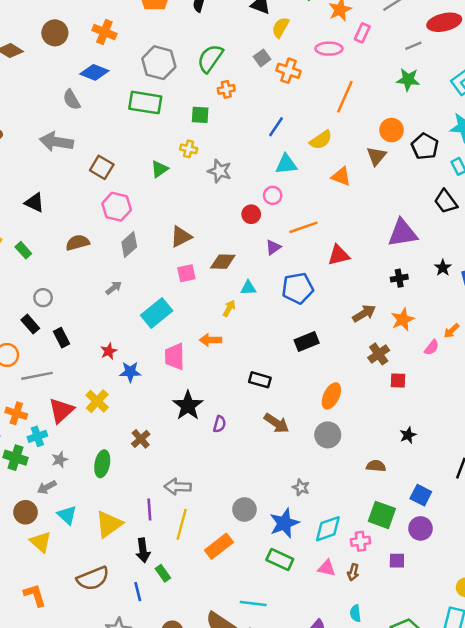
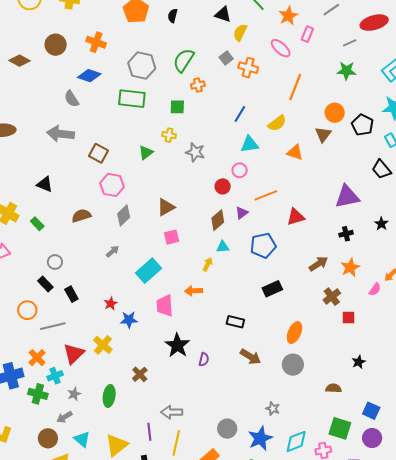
pink ellipse: (329, 49) -> (281, 48), turned 45
brown diamond: (223, 262) -> (218, 220), moved, turned -40
orange cross: (16, 413) -> (37, 358), turned 30

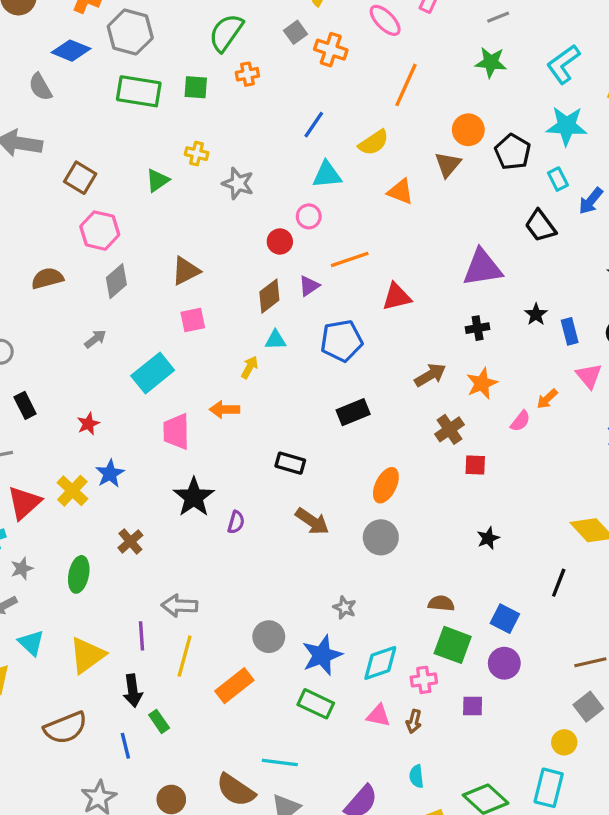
gray hexagon: (142, 66) -> (130, 32), moved
green square: (177, 107) -> (196, 87), moved
blue star: (129, 320) -> (110, 474), moved, turned -30
brown semicircle: (333, 388) -> (441, 603), moved

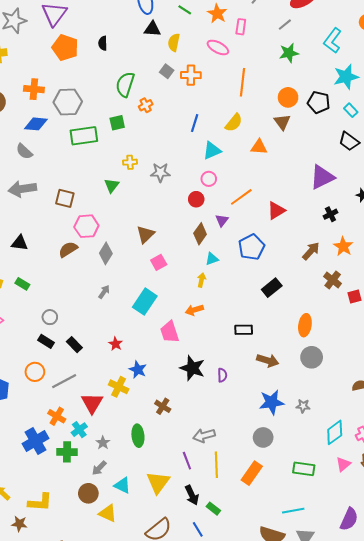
brown semicircle: (47, 278) -> (68, 249), moved
blue star: (322, 655) -> (272, 402), moved, turned 30
pink triangle: (378, 716) -> (343, 464), turned -35

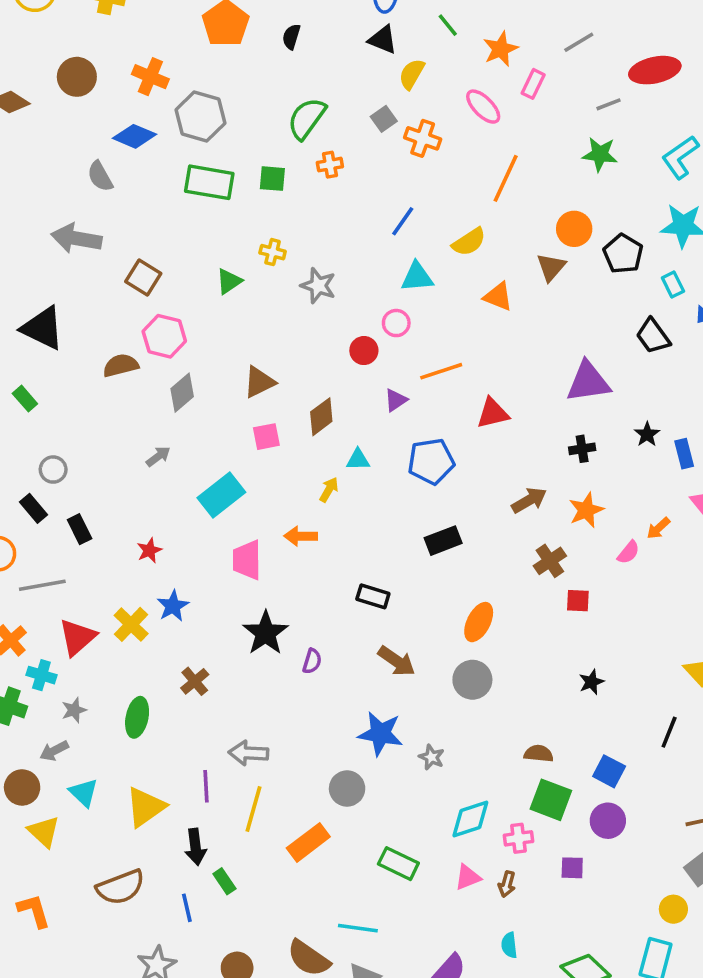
brown diamond: (200, 234) -> (321, 417), moved
black triangle: (20, 243) -> (43, 328), size x1.5
cyan cross: (79, 430) -> (41, 675), turned 35

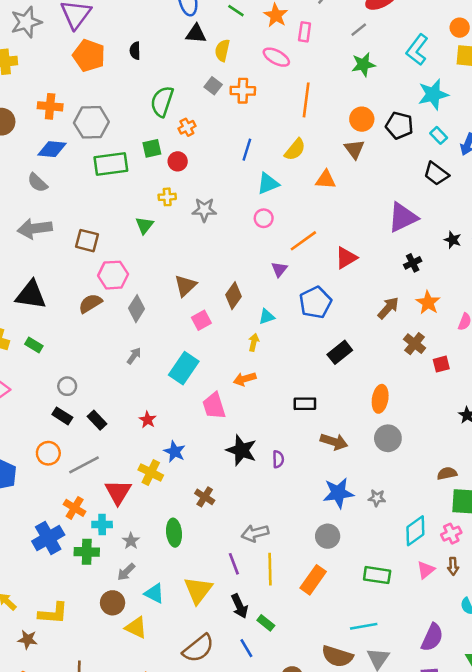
red circle: (364, 351) -> (178, 161), moved

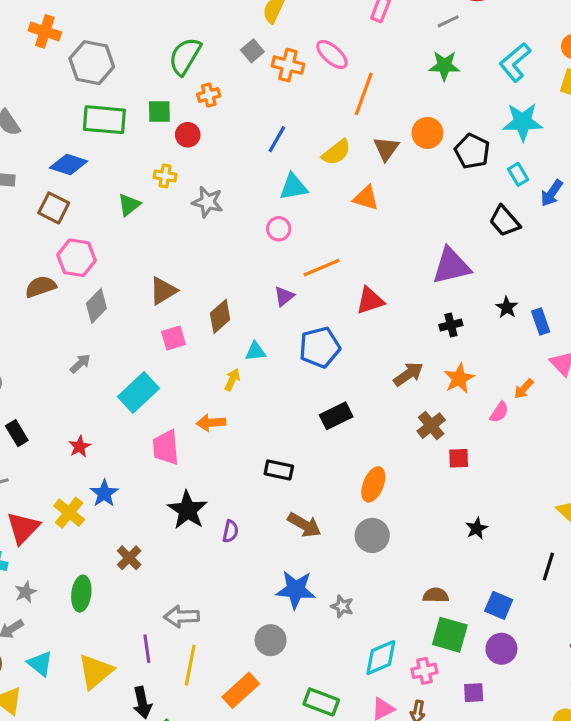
pink ellipse: (276, 57) -> (332, 54), moved
blue diamond: (52, 149) -> (69, 164), moved
brown triangle: (354, 149) -> (386, 149), moved

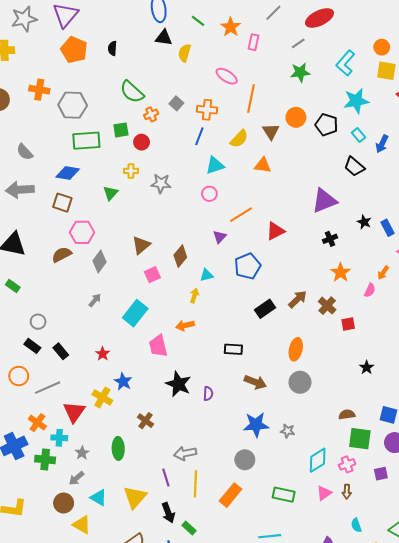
gray square: (252, 51) -> (176, 103), moved
green semicircle: (185, 56) -> (132, 92), turned -70
orange cross: (288, 65) -> (207, 110), moved
brown arrow: (408, 374) -> (298, 299), moved

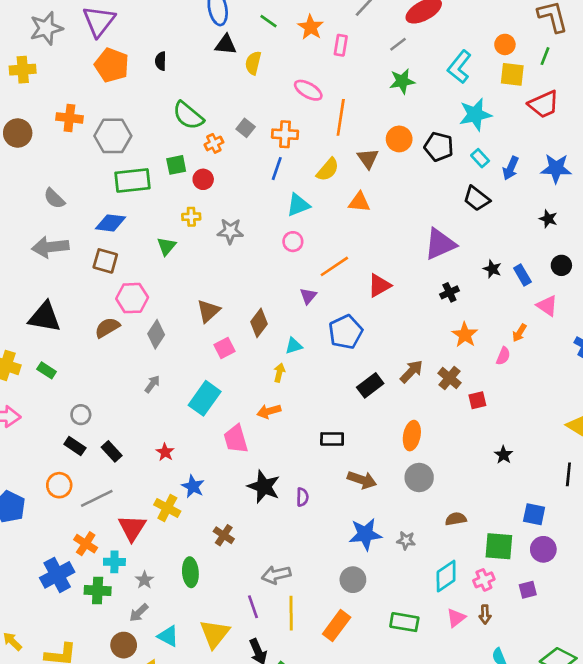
brown semicircle: (347, 415) -> (456, 519), moved

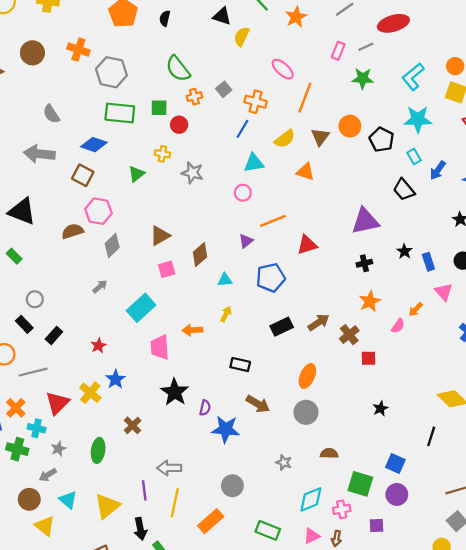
pink rectangle: (341, 45) -> (338, 51), moved
yellow arrow: (279, 373) -> (226, 314), moved
black rectangle: (112, 451) -> (54, 335), turned 72
blue star: (365, 534) -> (226, 429), moved

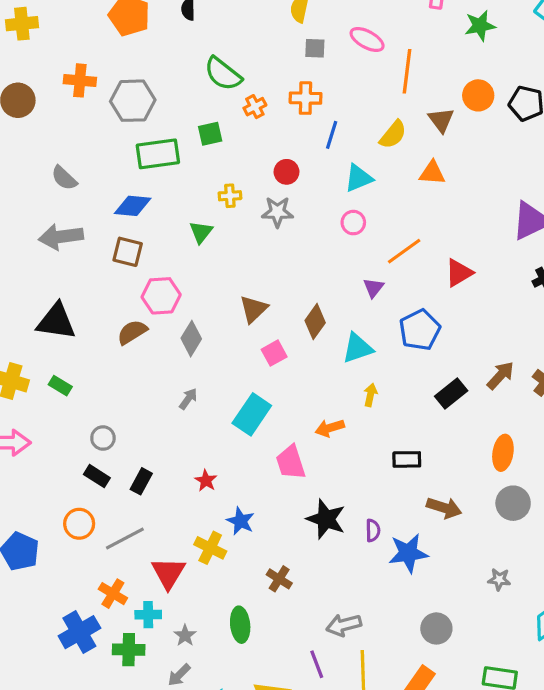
gray square: (224, 89) -> (315, 48), moved, turned -35
orange cross: (255, 102) -> (306, 98), moved
red circle: (179, 125) -> (287, 172), moved
cyan triangle: (225, 280) -> (358, 348), size x1.5

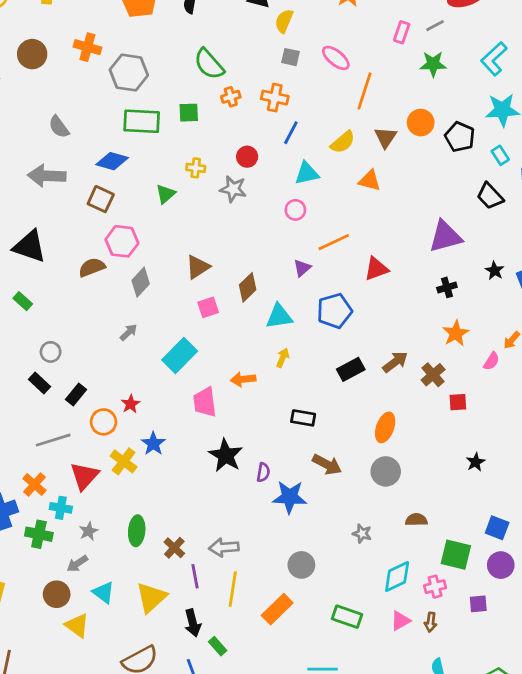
orange circle: (79, 524) -> (104, 422), moved
brown cross: (279, 579) -> (174, 548), moved

